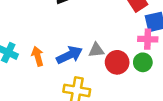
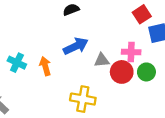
pink cross: (148, 39) -> (131, 52), moved
blue arrow: (69, 55) -> (76, 46), moved

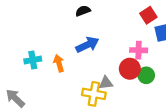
gray triangle: (102, 60) -> (106, 83), moved
cyan cross: (17, 63) -> (33, 60), turned -35
green circle: (146, 72) -> (146, 75), moved

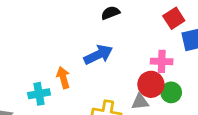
black semicircle: (83, 11) -> (110, 13), moved
cyan cross: (33, 60) -> (39, 94), moved
gray triangle: (106, 83) -> (140, 102), moved

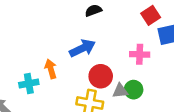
red circle: (151, 84) -> (101, 76), moved
green circle: (171, 92) -> (134, 90), moved

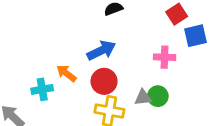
orange arrow: (51, 69) -> (66, 73), turned -36
red circle: (101, 76) -> (104, 81), moved

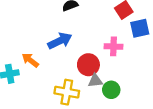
red circle: (104, 81) -> (88, 65), moved
green circle: (158, 96) -> (111, 90), moved

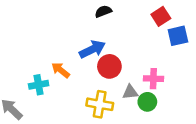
pink cross: (114, 46) -> (153, 79), moved
red circle: (88, 65) -> (109, 66), moved

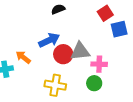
gray triangle: (130, 92) -> (80, 51), moved, size x1.5

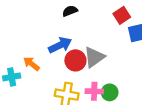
gray triangle: (80, 51) -> (94, 57), turned -30
pink cross: (99, 64) -> (94, 91), moved

